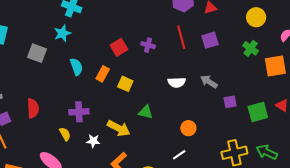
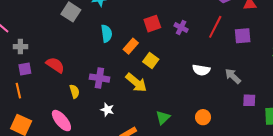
red line: (181, 37) -> (215, 27), turned 30
red semicircle: (33, 108) -> (55, 65), turned -66
green triangle: (146, 112) -> (163, 117), moved, turned 49
yellow arrow: (119, 128) -> (136, 83), moved
yellow semicircle: (65, 134) -> (74, 91), moved

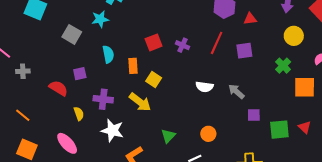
orange rectangle: (131, 46) -> (133, 66), turned -42
purple square: (25, 69) -> (80, 74), moved
orange line: (18, 91) -> (23, 115), turned -35
white star: (107, 110) -> (112, 130), size x1.6

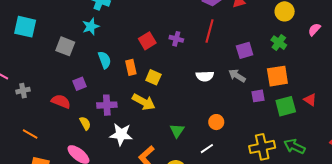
purple square: (244, 51) -> (245, 50), moved
orange square: (305, 87) -> (277, 76), moved

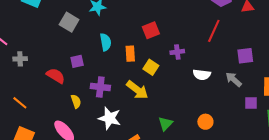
purple cross: (176, 39) -> (177, 52), moved, turned -32

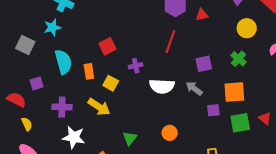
cyan semicircle: (106, 42) -> (63, 62), size x1.4
white semicircle: (202, 75) -> (162, 86), size x1.4
yellow semicircle: (76, 101) -> (27, 124), moved

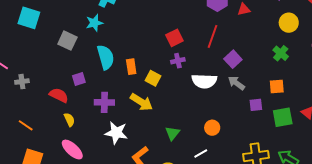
red square: (108, 46) -> (174, 38), moved
purple square: (204, 64) -> (233, 59), moved, turned -30
orange square: (234, 92) -> (277, 87), size x0.7

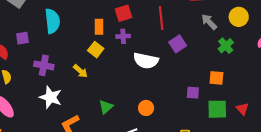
red line: (212, 36) -> (161, 18), turned -35
orange rectangle: (131, 67) -> (99, 27), moved
gray arrow: (236, 83) -> (209, 22), moved
yellow arrow: (141, 102) -> (80, 71), size x0.7

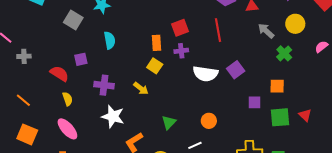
cyan semicircle: (52, 21) -> (110, 40), size x0.7
purple square: (178, 44) -> (236, 70), moved

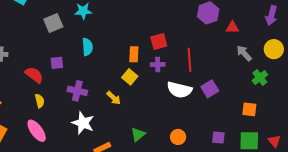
gray square: (73, 20) -> (53, 23), turned 30
red line: (218, 30) -> (190, 60), moved
purple square: (254, 102) -> (218, 137), moved

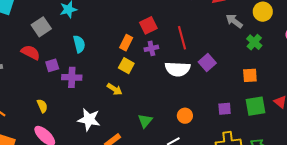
orange rectangle: (134, 54) -> (126, 43), turned 35
red semicircle: (34, 75) -> (31, 52), moved
purple cross: (77, 91) -> (72, 77), moved

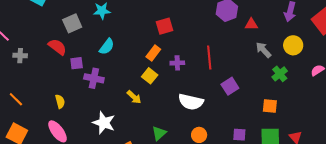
red square: (148, 25) -> (165, 26), moved
cyan semicircle: (79, 44) -> (107, 47), turned 42
white semicircle: (178, 69) -> (191, 102), moved

